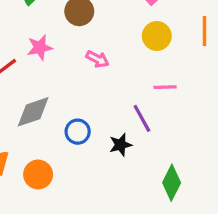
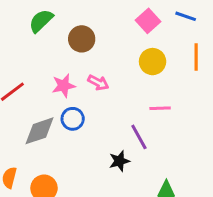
pink star: (40, 48) -> (64, 86), moved
blue circle: (78, 132) -> (73, 119), moved

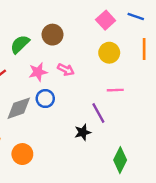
green semicircle: (41, 21) -> (20, 44), moved

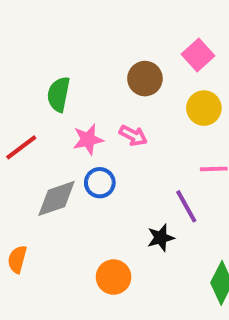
brown circle: (53, 35) -> (145, 79), moved
green semicircle: (20, 44) -> (59, 94), turned -35
orange circle: (22, 154) -> (114, 277), moved

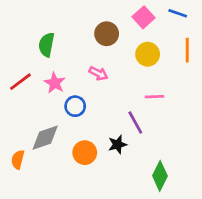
pink star: (88, 139) -> (55, 83), moved, turned -30
gray diamond: (57, 198) -> (45, 138), moved
orange circle: (114, 277) -> (85, 153), moved

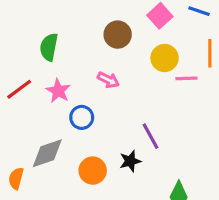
pink line: (154, 97) -> (186, 78), moved

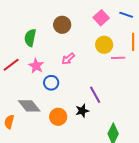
brown circle: (118, 35) -> (62, 25), moved
pink arrow: (108, 80) -> (68, 59), turned 112
gray diamond: (47, 153) -> (29, 106), turned 70

